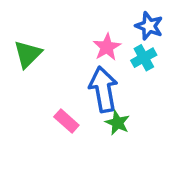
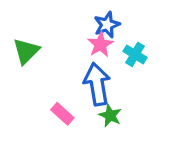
blue star: (149, 26) -> (107, 25), moved, turned 30
cyan cross: (144, 58) -> (135, 54), turned -30

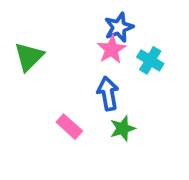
blue arrow: (97, 84) -> (108, 93), size x0.7
green star: (110, 115) -> (123, 128), turned 30

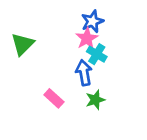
cyan cross: (150, 60) -> (97, 54), moved

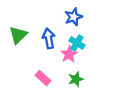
pink star: (87, 38) -> (69, 54), moved
blue arrow: (84, 73) -> (49, 38), moved

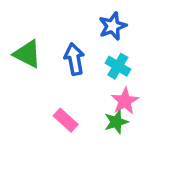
green triangle: (18, 35) -> (27, 54), turned -48
pink star: (69, 54) -> (125, 101), moved

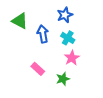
green triangle: (27, 54) -> (20, 21), moved
green star: (116, 122) -> (63, 79), moved

